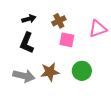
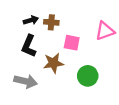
brown cross: (59, 21) -> (51, 22), moved, turned 32
brown star: (50, 72) -> (53, 63), moved

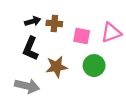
pink square: (72, 43) -> (82, 36), moved
green circle: (88, 76) -> (94, 66), moved

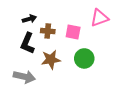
brown cross: (54, 23) -> (48, 31), moved
pink triangle: (111, 33) -> (99, 18), moved

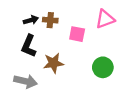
brown cross: (48, 31) -> (50, 20), moved
green circle: (84, 58) -> (103, 67), moved

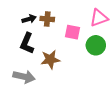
green circle: (103, 67) -> (96, 45), moved

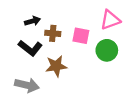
brown cross: (47, 19) -> (53, 33), moved
black L-shape: (27, 43) -> (30, 48), turned -75

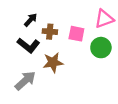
black arrow: (32, 21) -> (31, 20), turned -32
gray arrow: (27, 85) -> (25, 81), turned -55

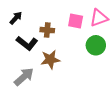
black arrow: (31, 20) -> (16, 18), moved
pink square: (76, 34) -> (76, 21), moved

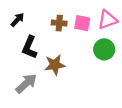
brown cross: (47, 30) -> (59, 23), moved
black L-shape: (27, 43) -> (30, 47), turned 75

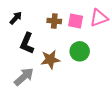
green circle: (104, 49) -> (80, 51), moved

